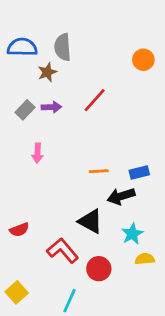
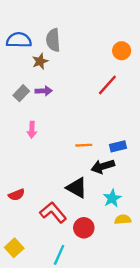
red line: (95, 100) -> (107, 85), moved

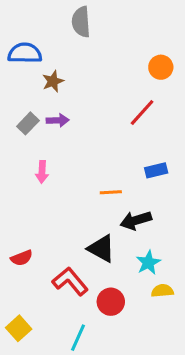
gray semicircle: (53, 40) -> (81, 22), moved
blue rectangle: (118, 146) -> (156, 170), moved

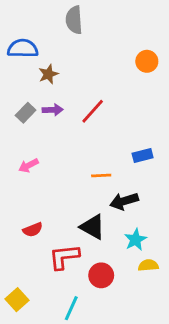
red line: (142, 113) -> (93, 111), moved
pink arrow: (42, 172) -> (28, 165), moved, turned 60
red semicircle: (22, 258) -> (33, 230), moved
red L-shape: (70, 281) -> (64, 257), turned -56

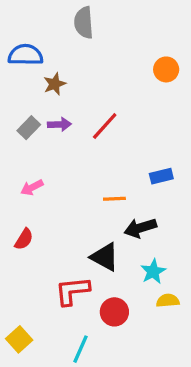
red semicircle: (33, 230) -> (24, 239), moved, turned -36

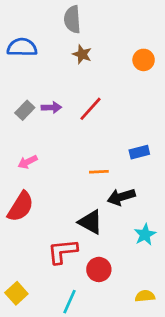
brown star: (55, 84) -> (82, 54), moved, turned -30
red semicircle: (24, 239) -> (21, 207), size x1.6
cyan star: (153, 272) -> (145, 235), moved
yellow semicircle: (168, 301) -> (145, 296), moved

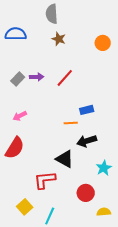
blue rectangle: (139, 152) -> (87, 110), moved
red circle: (99, 269) -> (86, 193), moved
yellow square: (16, 293) -> (25, 207), moved

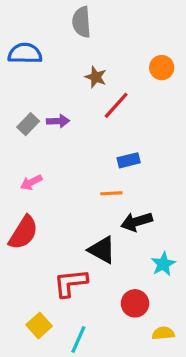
brown star: (59, 39) -> (96, 77), moved
red line: (65, 78) -> (116, 105), moved
blue rectangle: (87, 110) -> (129, 160), moved

